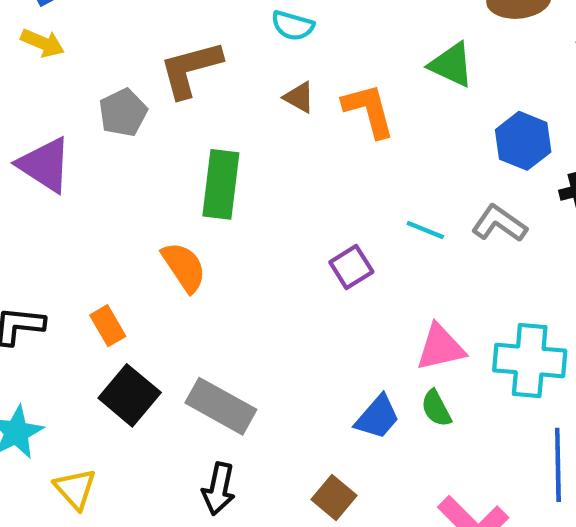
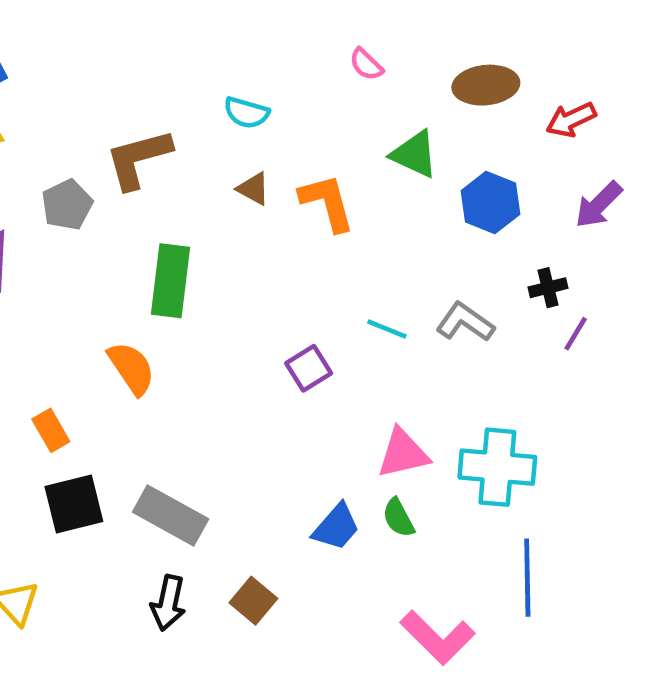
blue hexagon: (523, 141) -> (490, 202), moved
black square: (130, 395) -> (74, 504), turned 36
brown square: (334, 497) -> (253, 601), moved

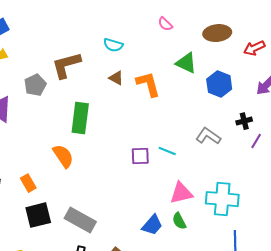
cyan line: (387, 329) -> (167, 151), moved
purple square: (309, 368) -> (140, 156), turned 30

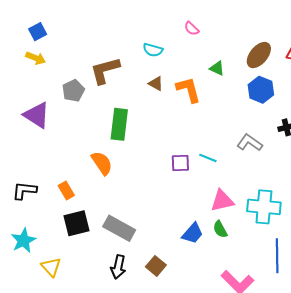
pink semicircle: (165, 24) -> (192, 29), moved
brown ellipse: (217, 33) -> (259, 55), moved, turned -44
green triangle: (186, 63) -> (217, 68), moved, size x0.7

